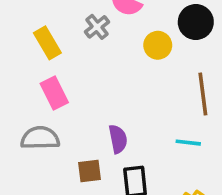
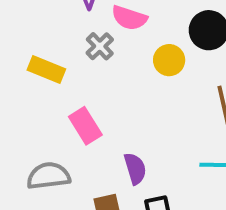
yellow rectangle: (47, 43) -> (46, 70), turned -32
pink rectangle: (54, 93) -> (85, 126), moved

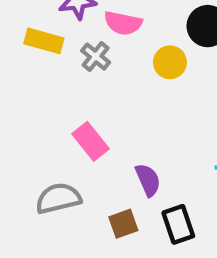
yellow rectangle: (46, 70) -> (44, 41), moved

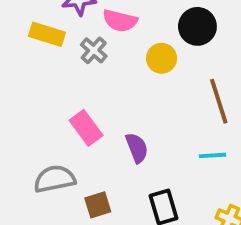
purple semicircle: (148, 180) -> (137, 148), moved
brown square: (123, 224) -> (98, 205), moved

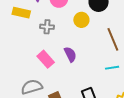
gray cross: (94, 50) -> (47, 27), moved, turned -32
purple semicircle: (137, 148) -> (70, 54), moved

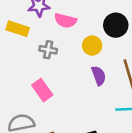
purple semicircle: (70, 54) -> (99, 76), moved

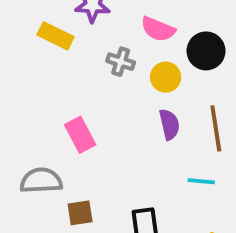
pink semicircle: (65, 21) -> (158, 29), moved
gray cross: (48, 50) -> (121, 62), moved

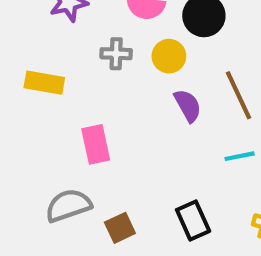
yellow rectangle: (55, 36) -> (44, 83), moved
pink rectangle: (80, 135) -> (96, 144), turned 32

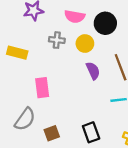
gray semicircle: (68, 205) -> (25, 119), turned 140

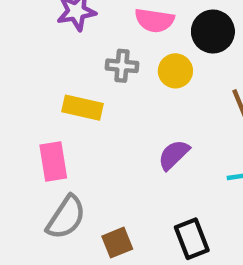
yellow rectangle: (17, 53) -> (83, 108), moved
purple semicircle: (93, 71) -> (174, 155), moved, turned -108
pink rectangle: (42, 88) -> (53, 161), moved

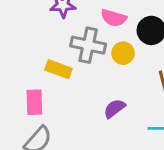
gray cross: (122, 66) -> (88, 45), size x1.6

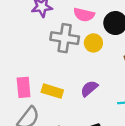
yellow rectangle: (58, 69) -> (52, 91), moved

